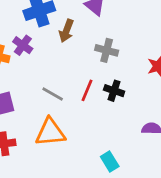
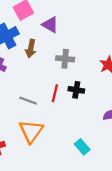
orange triangle: (50, 132) -> (31, 131), turned -40

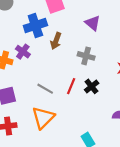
purple triangle: (50, 25) -> (93, 23), moved
black cross: (76, 90) -> (92, 86), turned 32

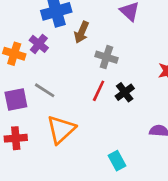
gray cross: (86, 56) -> (106, 57), moved
gray line: (45, 89) -> (45, 90), moved

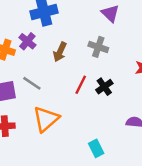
brown arrow: (82, 32) -> (60, 52), moved
gray cross: (106, 57) -> (98, 47), moved

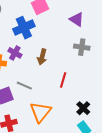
gray cross: (98, 47) -> (82, 47), moved
black cross: (104, 87) -> (83, 108), moved

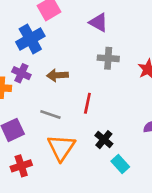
brown arrow: (42, 57) -> (57, 75), turned 77
gray line: (24, 86) -> (50, 115), moved
black cross: (83, 108) -> (104, 140), moved

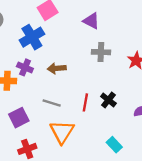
red line: (87, 103) -> (85, 102), moved
black cross: (104, 140) -> (108, 100), moved

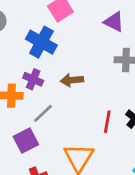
blue cross: (32, 37) -> (41, 42), turned -30
gray line: (52, 103) -> (43, 113), moved, turned -60

